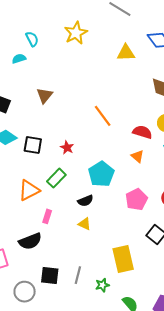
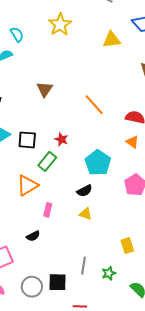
brown triangle: (45, 95) -> (45, 89), moved
green rectangle: (56, 178) -> (47, 161), moved
black semicircle: (30, 241) -> (33, 236), size x0.6
yellow rectangle: (123, 259) -> (127, 246), size x0.6
black square: (50, 275) -> (58, 282), moved

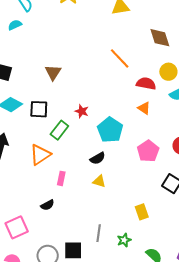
brown triangle: (45, 89) -> (53, 72), moved
orange line: (94, 105) -> (120, 58), moved
red star: (61, 139) -> (82, 111), moved

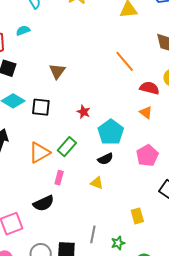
cyan semicircle: (15, 25) -> (23, 30), moved
green rectangle: (59, 130) -> (67, 147), moved
black semicircle: (98, 158) -> (105, 159), moved
black semicircle: (47, 205) -> (44, 203), size x1.5

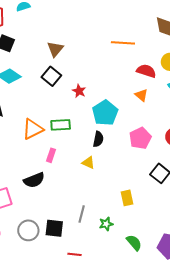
orange line: (125, 61) -> (123, 43), turned -50
black square: (41, 107) -> (51, 76), moved, turned 30
green rectangle: (67, 147) -> (61, 125), turned 42
black semicircle: (105, 159) -> (98, 139), turned -56

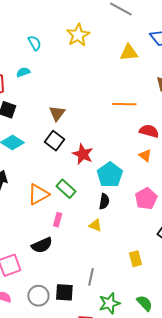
red star: (79, 91) -> (83, 154), size x1.5
green rectangle: (61, 125) -> (66, 189), turned 48
green star: (106, 224) -> (109, 303), moved, size x1.5

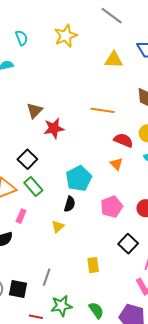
black square: (54, 141) -> (27, 159), moved
red star: (83, 154) -> (54, 128), moved, turned 30
yellow triangle: (95, 225) -> (58, 227), turned 48

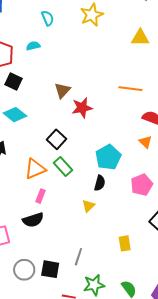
pink rectangle: (21, 216) -> (41, 196), moved

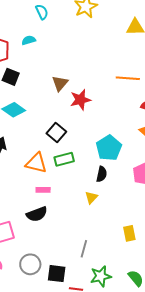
green rectangle: (63, 166) -> (64, 159), turned -60
orange triangle: (35, 169) -> (36, 163), turned 40
pink rectangle: (41, 196) -> (43, 190), turned 72
black square: (50, 269) -> (57, 274), moved

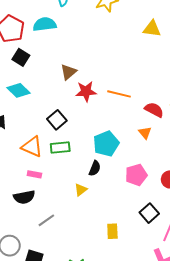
cyan semicircle: (29, 40) -> (45, 24), size x1.6
orange line: (128, 78) -> (119, 94), moved
gray line: (84, 249) -> (46, 220), moved, turned 30

